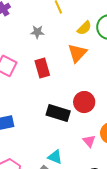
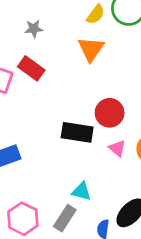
red rectangle: (42, 68) -> (31, 68), moved, turned -30
pink triangle: (89, 141) -> (117, 148), moved

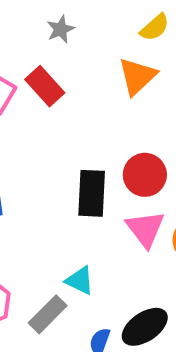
gray star: (34, 29) -> (61, 29), turned -30
black rectangle: (77, 132) -> (92, 193), turned 72
pink triangle: (117, 148) -> (145, 229), size x1.5

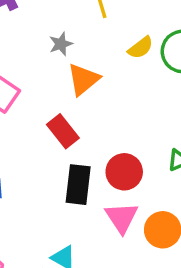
orange triangle: (137, 76) -> (83, 79), moved
red rectangle: (45, 86) -> (63, 131), moved

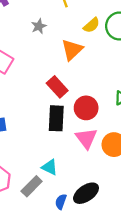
orange triangle: (83, 79) -> (72, 50), moved
red rectangle: (63, 131) -> (57, 87), moved

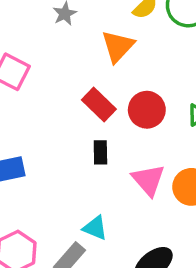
red circle: (86, 108) -> (147, 110), moved
black rectangle: (56, 118) -> (100, 152), size x0.6

